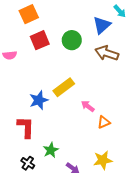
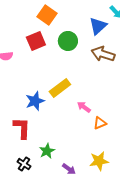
orange square: (29, 14) -> (47, 15), moved, turned -30

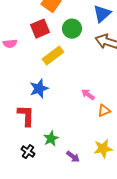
yellow rectangle: (60, 88) -> (53, 56), moved

